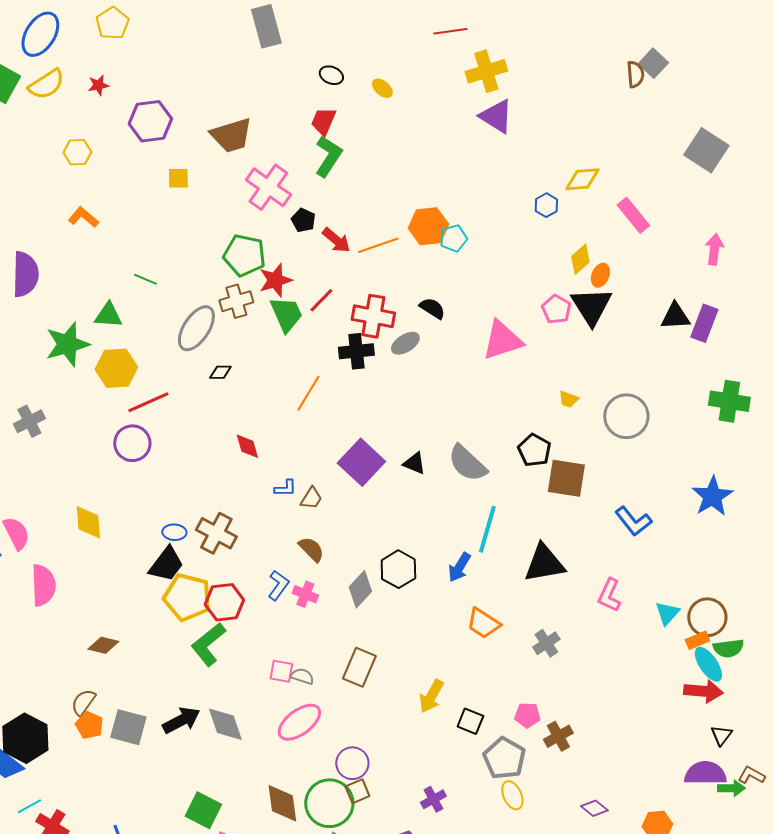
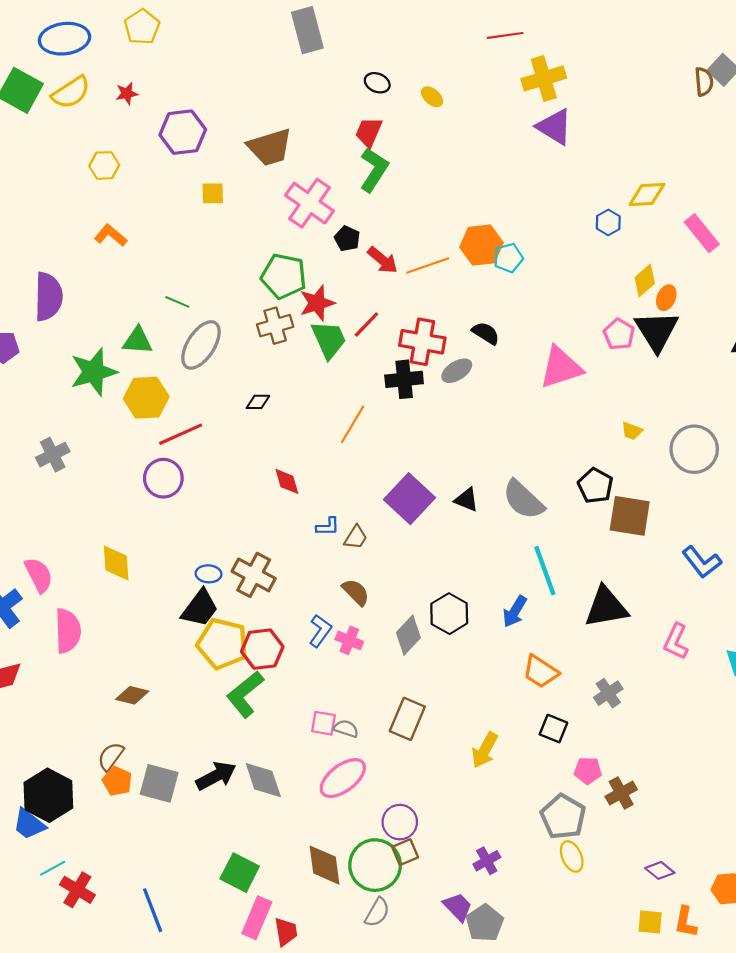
blue ellipse: (40, 34) -> (65, 39), turned 51
gray ellipse: (196, 328) -> (201, 345), moved
cyan line: (487, 529) -> (545, 571), turned -36
black square: (470, 721) -> (553, 729), moved

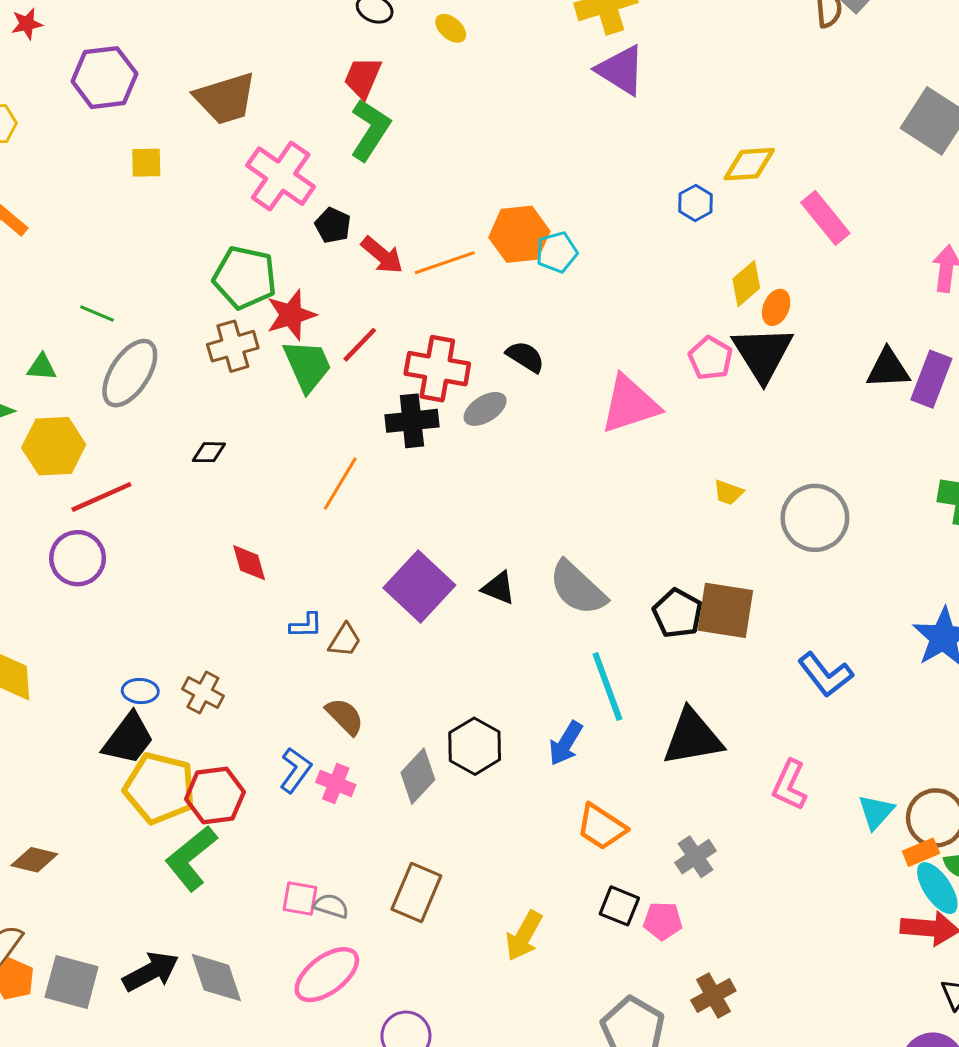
green triangle: (138, 341) -> (42, 367), size x0.7
black pentagon: (595, 486) -> (678, 613), moved
brown cross: (254, 575) -> (203, 693), size x0.7
pink pentagon: (588, 770) -> (663, 921), moved

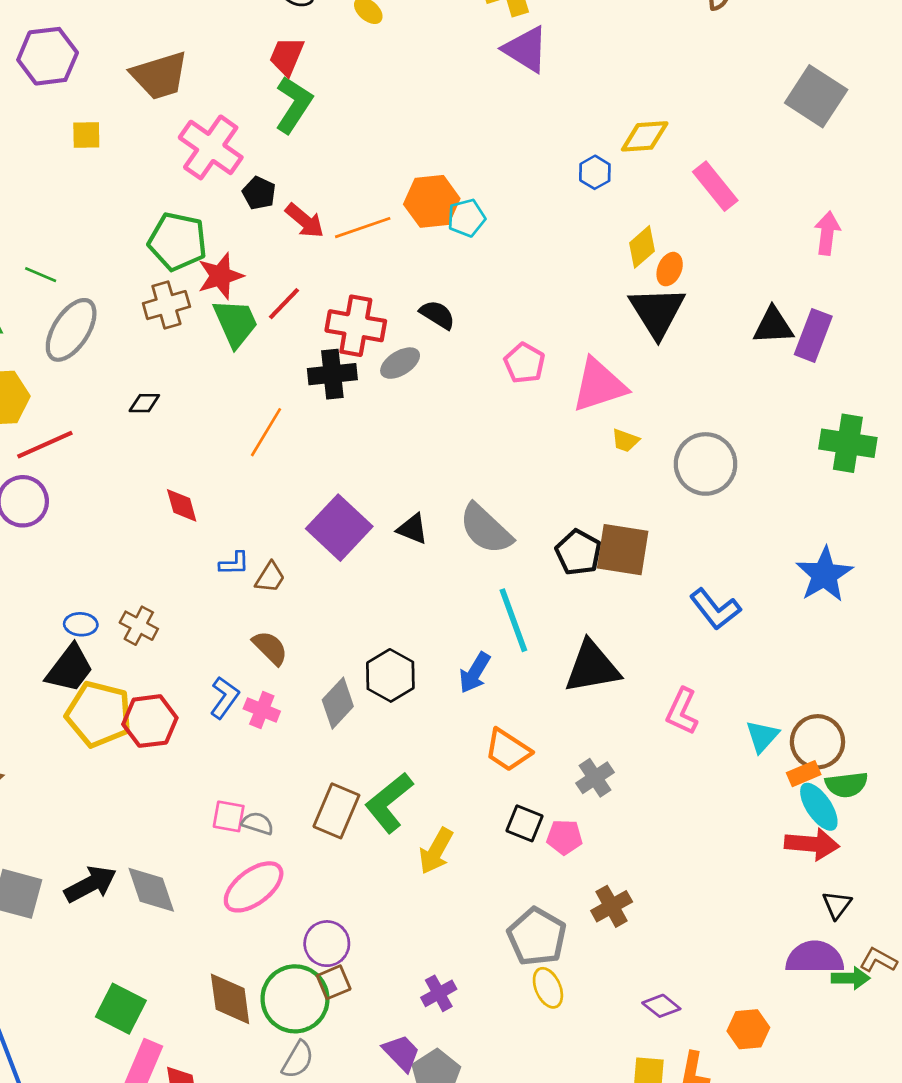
pink pentagon: (710, 358) -> (524, 363), moved
pink triangle: (630, 404) -> (599, 385), moved
green L-shape: (191, 858) -> (389, 803), moved

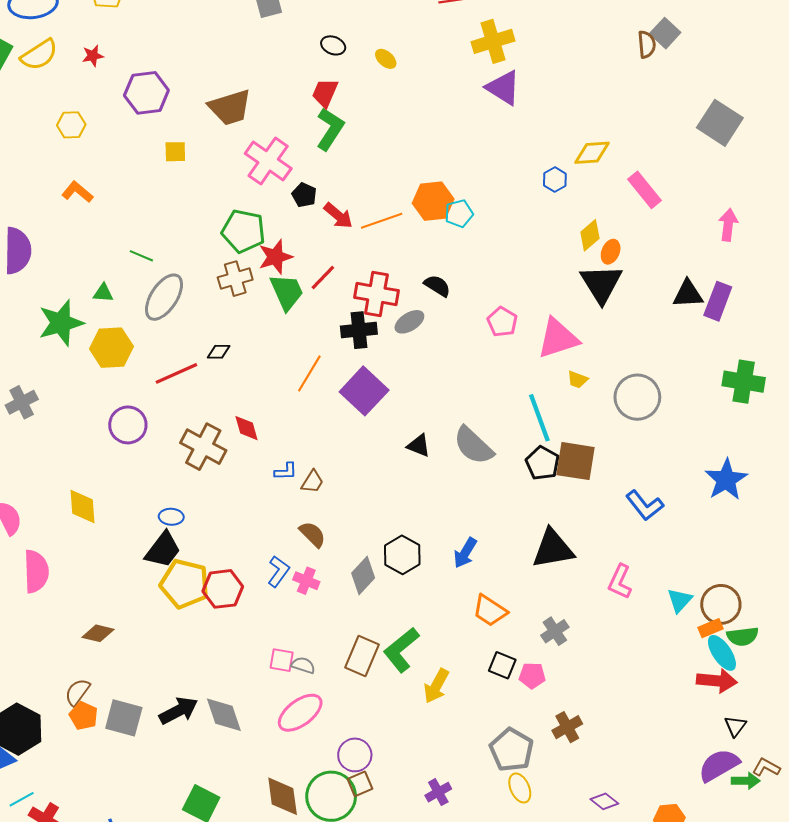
red line: (45, 445) -> (176, 373), moved
purple square: (339, 528) -> (364, 391), moved
cyan line: (513, 620) -> (539, 418), moved
brown cross: (139, 626) -> (203, 447), moved, size x1.6
purple semicircle: (815, 957) -> (719, 765), turned -30

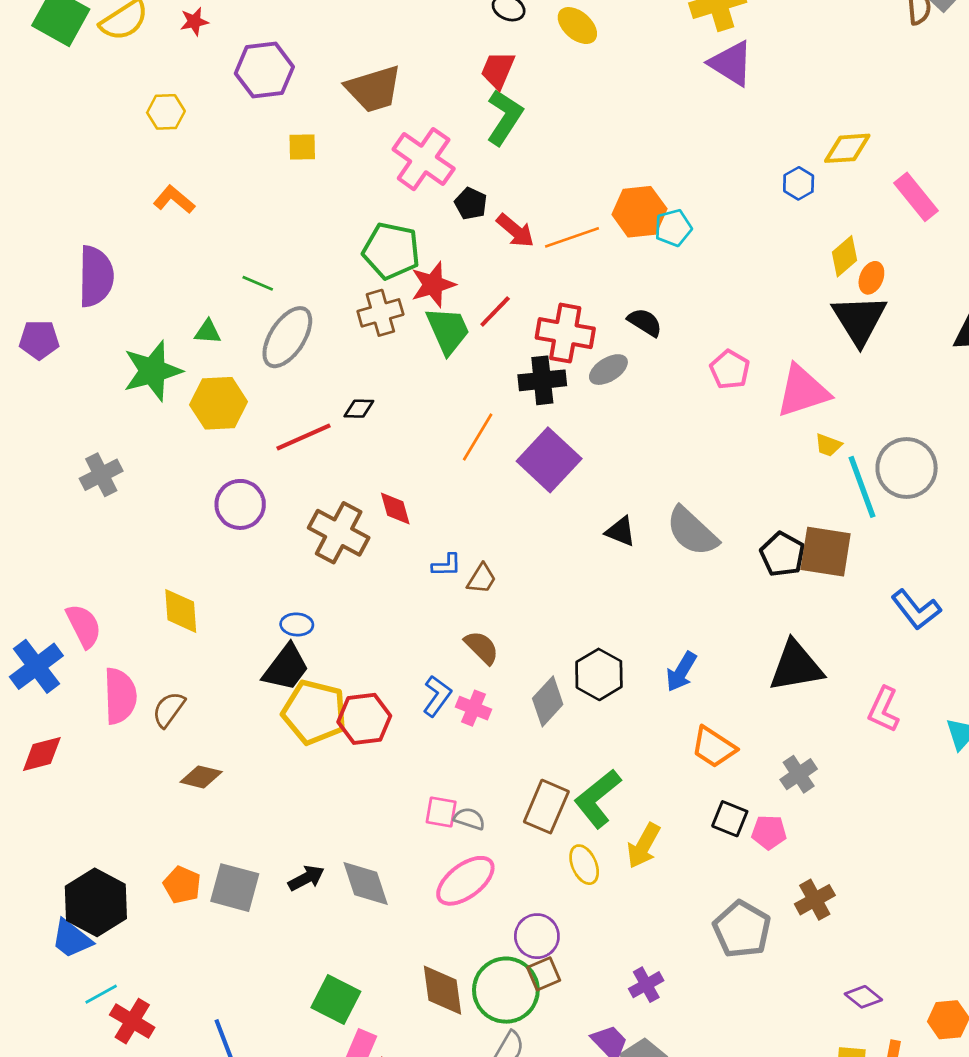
yellow ellipse: (386, 59) -> (577, 26), size x1.4
cyan line: (539, 418) -> (862, 487), moved
brown semicircle: (77, 692) -> (169, 709), moved
black arrow: (178, 711) -> (306, 878), size x0.7
yellow ellipse: (520, 788) -> (584, 865), moved

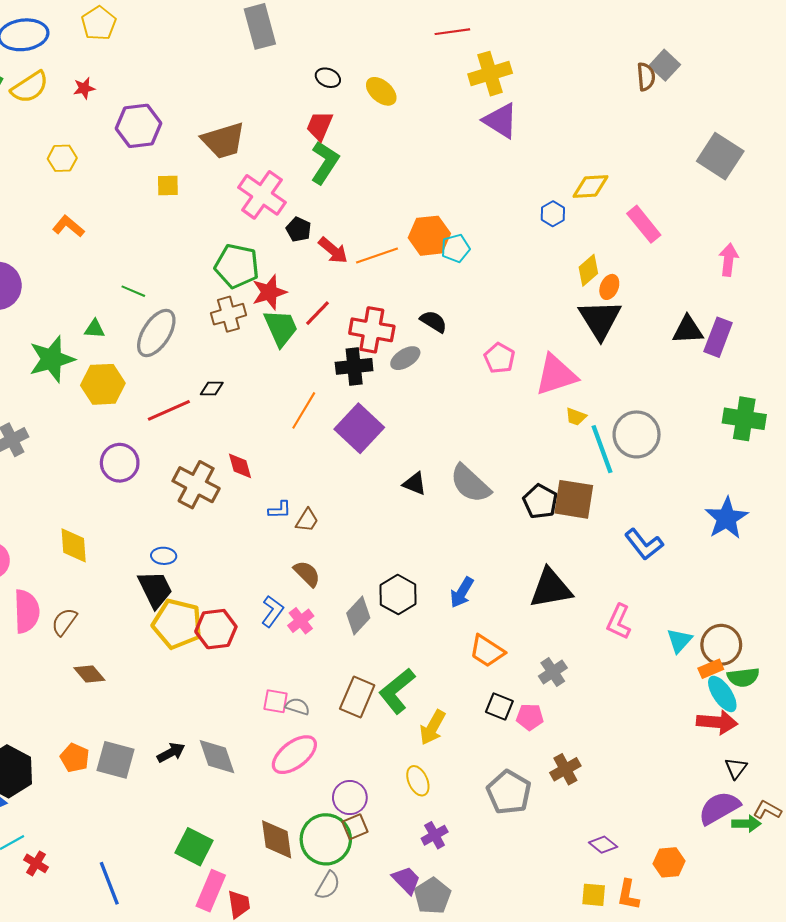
black trapezoid: (286, 668) -> (155, 589), turned -63
pink cross: (474, 708) -> (301, 621), turned 30
brown diamond: (201, 777) -> (89, 674), turned 36
yellow ellipse: (584, 865) -> (418, 781), moved
red cross: (132, 1021) -> (36, 863), size x0.7

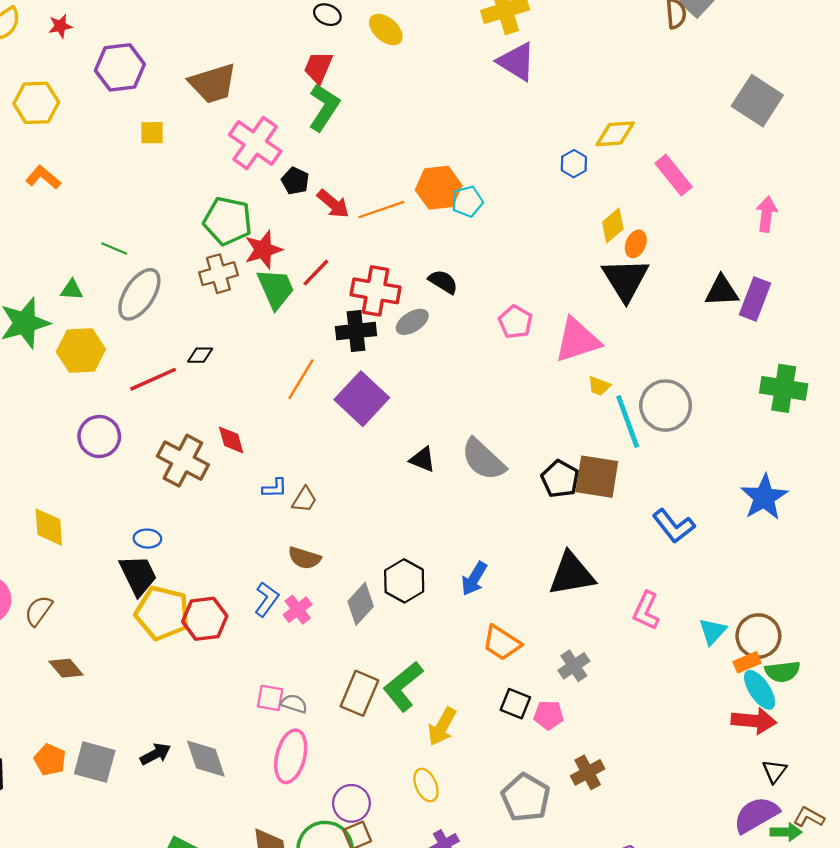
yellow hexagon: (62, 158) -> (36, 103), size x1.4
brown semicircle: (307, 574) -> (304, 558), turned 152
pink ellipse: (294, 755) -> (291, 756), turned -39

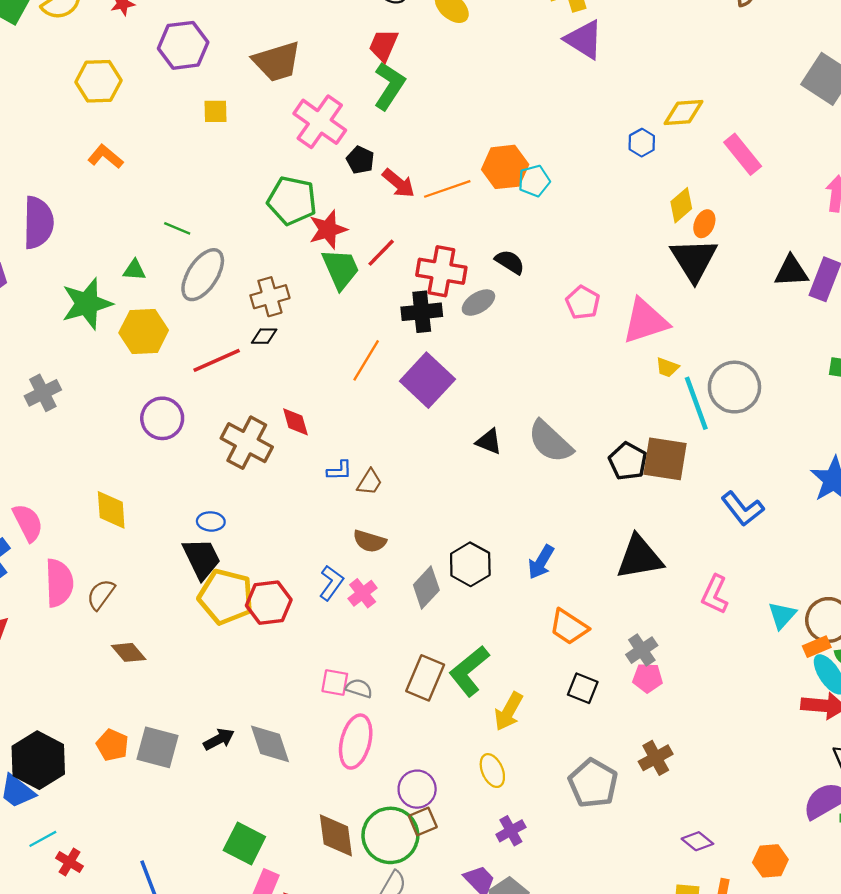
brown cross: (218, 274) -> (270, 297), moved
pink pentagon: (549, 715) -> (648, 678), moved

